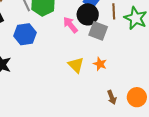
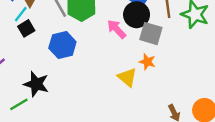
orange star: (100, 64) -> (147, 62), moved

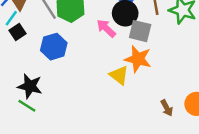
orange star: (147, 62) -> (138, 59), size x1.6
green line: (19, 104) -> (27, 106), moved, turned 66

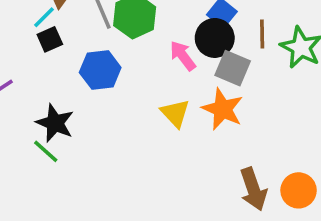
yellow triangle: (119, 75) -> (175, 113), moved
brown arrow: (167, 108) -> (253, 189), size x1.6

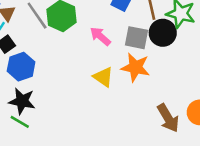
black circle: (215, 38) -> (163, 33), moved
blue hexagon: (100, 70) -> (21, 67), moved

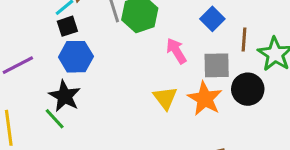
black circle: (163, 33) -> (248, 89), moved
gray square: (136, 38) -> (217, 65), turned -30

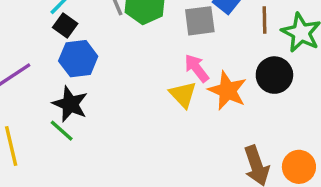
black square: (67, 26) -> (65, 25), turned -30
pink arrow: (176, 51) -> (197, 68), moved
gray square: (217, 65) -> (200, 21), moved

